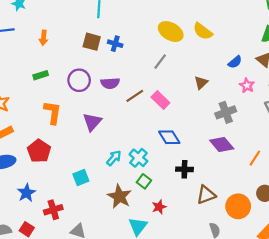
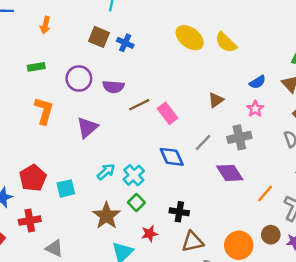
gray line: (160, 62) -> (203, 142), moved
pink star: (247, 85) -> (255, 109), moved
red pentagon: (39, 151) -> (33, 178), moved
black cross: (184, 169) -> (179, 212), moved
brown triangle: (206, 195) -> (193, 242), moved

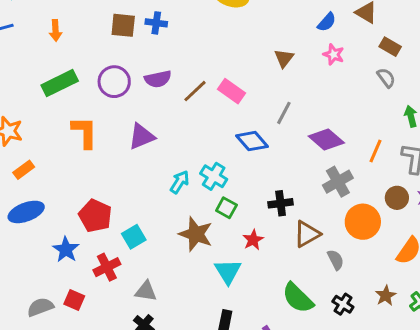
green rectangle: (36, 67) -> (60, 83), size x1.6
purple triangle: (87, 127) -> (142, 137), turned 35
gray cross: (239, 137) -> (338, 182), moved
cyan square: (66, 188) -> (134, 237), moved

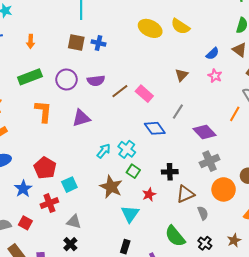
orange line: (375, 151) -> (235, 114), moved

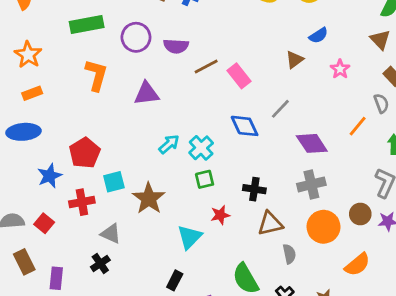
blue semicircle: (213, 54) -> (318, 35), moved
green square: (133, 171) -> (205, 179), turned 32
brown star: (111, 187) -> (149, 198), moved

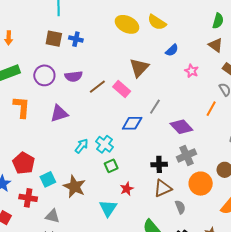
brown triangle: (295, 60) -> (139, 68), moved, size x1.5
blue diamond: (245, 126) -> (132, 123), turned -55
black cross: (254, 189) -> (159, 164), moved
red cross: (82, 202) -> (28, 198), turned 30

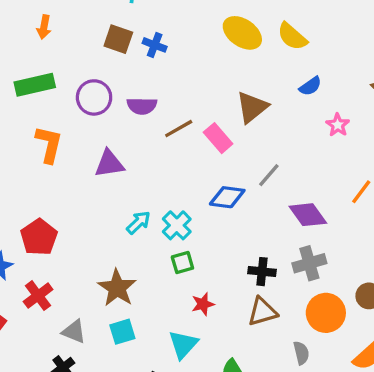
cyan square: (48, 179) -> (122, 332), moved
red cross: (28, 198) -> (38, 296), turned 36
gray semicircle: (180, 207) -> (301, 353), moved
cyan triangle: (108, 208) -> (183, 344), moved

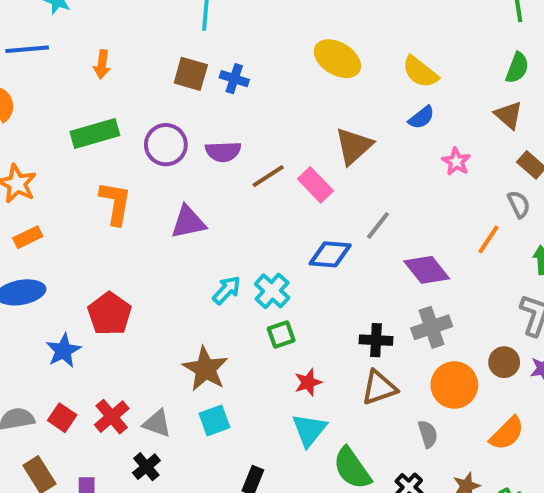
yellow semicircle: (292, 36) -> (420, 72), moved
red cross: (38, 296) -> (112, 417), moved
cyan triangle: (183, 344) -> (309, 430), moved

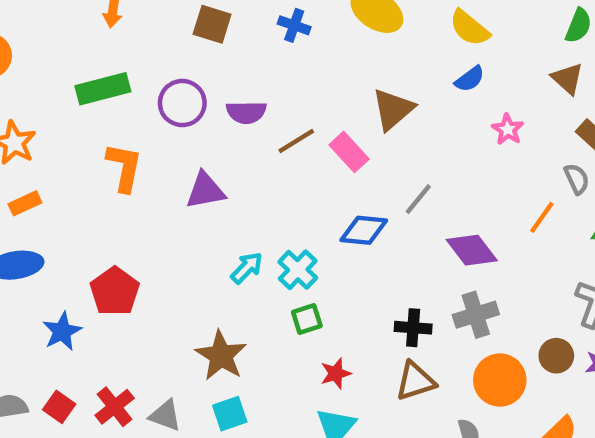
blue cross: (234, 79) -> (294, 25), moved

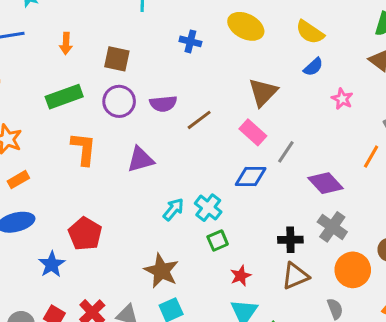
brown square: (212, 24) -> (117, 59), moved
pink rectangle: (349, 152) -> (253, 132), moved
gray cross: (476, 315) -> (332, 227), turned -32

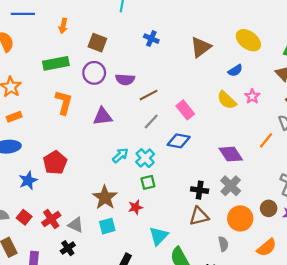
yellow ellipse: (246, 26) -> (248, 40), moved
yellow semicircle: (310, 32) -> (227, 100), moved
brown triangle: (263, 92) -> (201, 47), moved
gray line: (286, 152) -> (151, 122), moved
red star: (241, 276) -> (136, 207), moved

